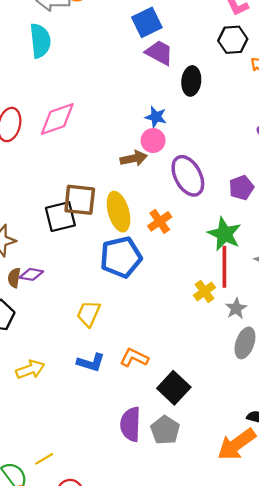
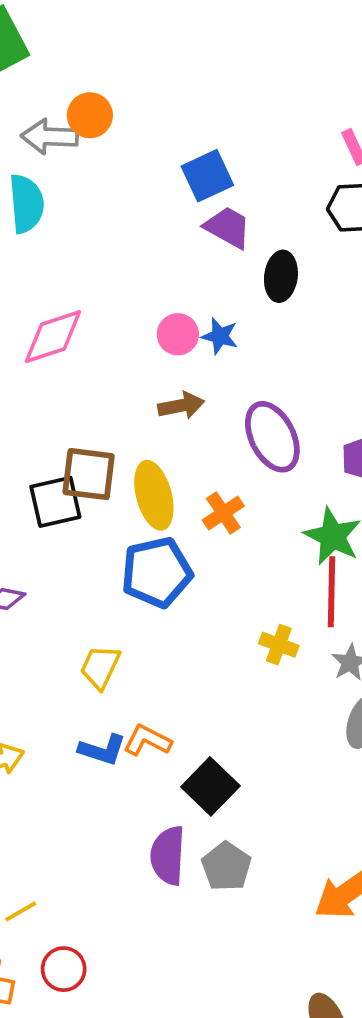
pink circle: (153, 141) -> (178, 334), moved
yellow cross: (205, 291) -> (279, 645), moved, turned -35
orange L-shape: (134, 358) -> (147, 740), moved
black square: (174, 388) -> (210, 786), moved

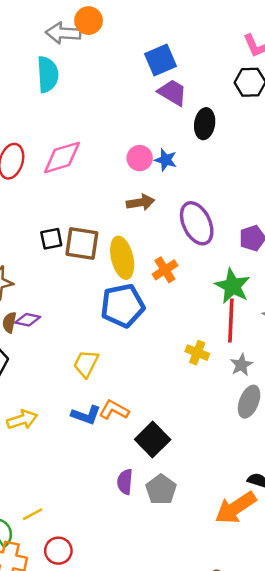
black square: (55, 502) -> (51, 239), moved, size x0.7
purple semicircle: (168, 856) -> (125, 482), size x0.7

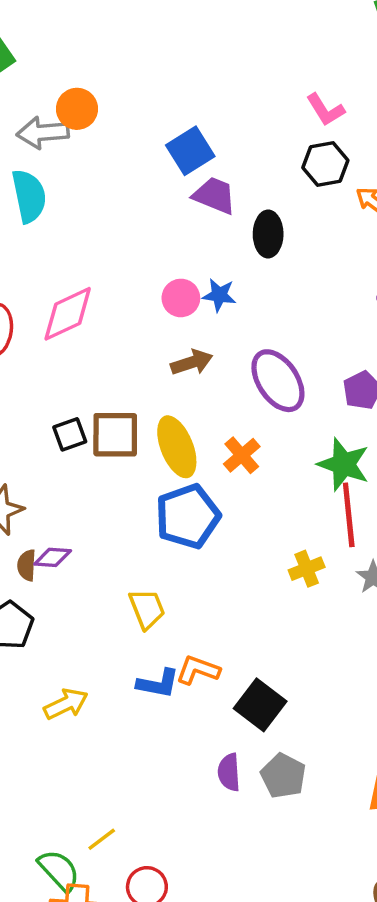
yellow cross: (197, 353) -> (307, 569), turned -35
yellow trapezoid: (86, 364) -> (147, 609), turned 140

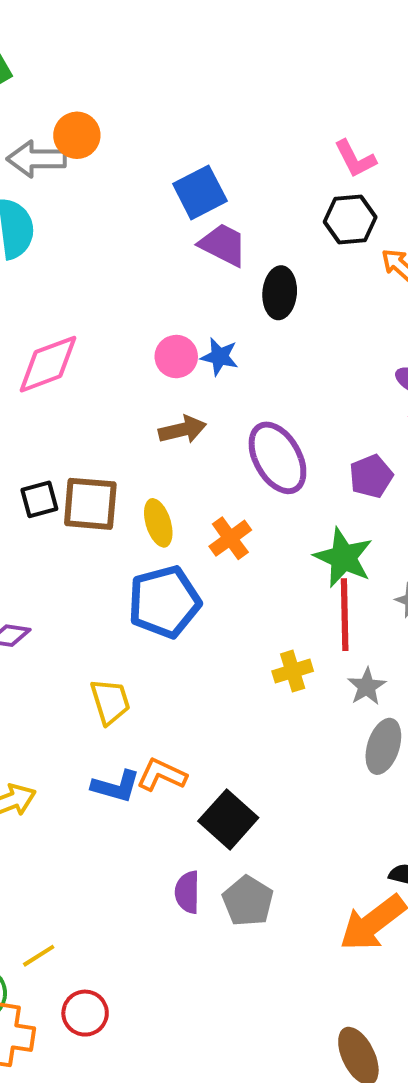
yellow ellipse: (177, 447) -> (158, 523), size x0.7

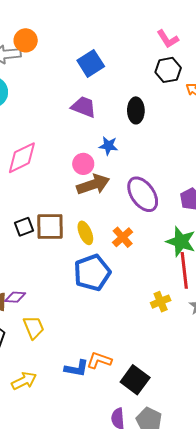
purple trapezoid: (223, 245) -> (84, 107), moved
pink circle: (176, 357) -> (83, 164), moved
brown arrow: (182, 430) -> (93, 184), size x1.4
yellow trapezoid: (110, 702) -> (34, 327), moved

